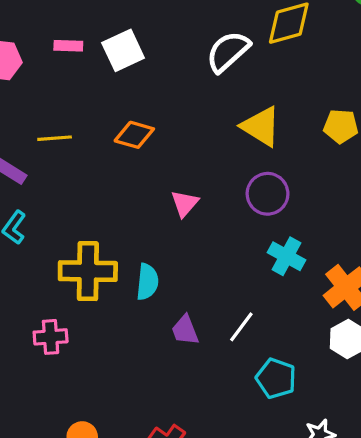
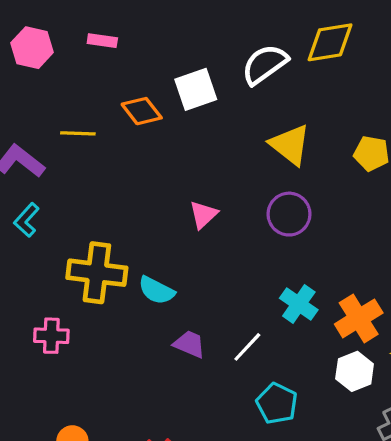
white square: (123, 50) -> (196, 89), moved
orange diamond: (134, 135) -> (142, 111), moved, turned 30
cyan cross: (287, 256) -> (299, 304), moved
cyan semicircle: (147, 282) -> (156, 290), turned 105
purple trapezoid: (185, 330) -> (189, 344), turned 128

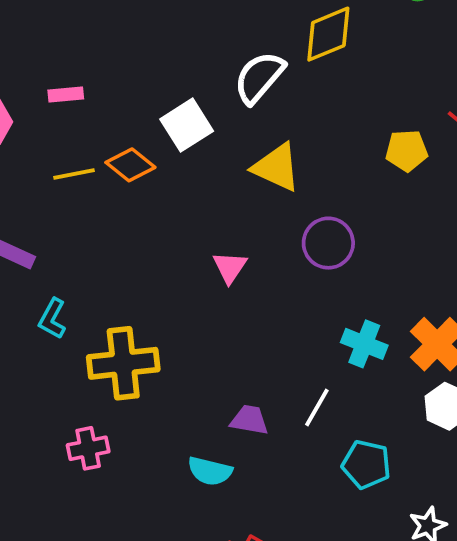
yellow line: (78, 133) -> (74, 174), moved
yellow triangle: (290, 145) -> (276, 167), moved
cyan L-shape: (27, 220) -> (52, 319), moved
cyan semicircle: (156, 290) -> (210, 471), moved

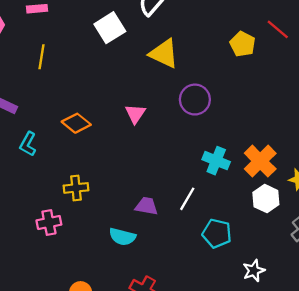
yellow pentagon: (407, 151) -> (243, 44), turned 30
orange diamond: (130, 165) -> (76, 123), moved
yellow line: (74, 174) -> (42, 57), turned -70
yellow cross: (123, 363) -> (76, 188), moved, size x0.6

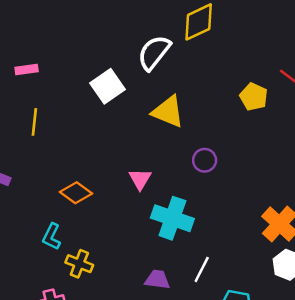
purple circle: (195, 100) -> (205, 160), size x0.7
cyan L-shape: (28, 144) -> (52, 237), moved
cyan cross: (216, 161) -> (172, 218), moved, size x1.4
yellow cross: (76, 188) -> (79, 264), turned 30

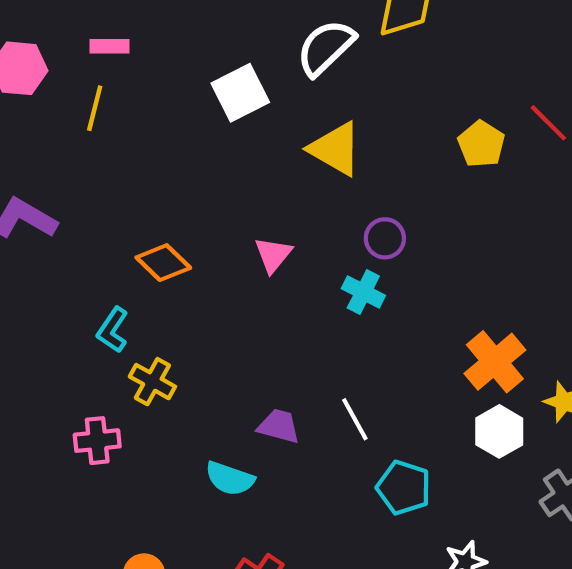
yellow line: (34, 122) -> (95, 108), moved
cyan cross: (172, 218) -> (363, 292), moved, size x0.6
white line: (202, 269) -> (355, 419), turned -64

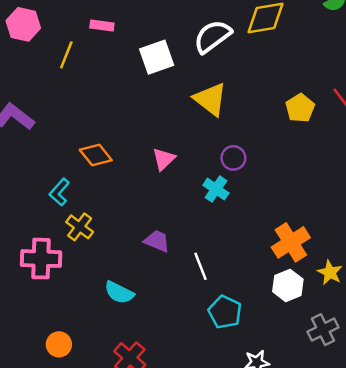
pink rectangle: (110, 46) -> (102, 26), moved
purple trapezoid: (279, 426) -> (157, 241), moved
pink cross: (97, 441) -> (41, 259), size x1.4

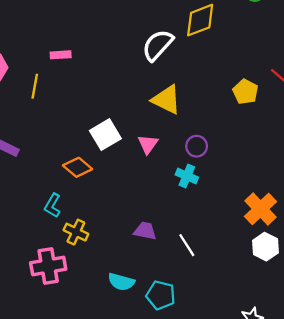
white square: (157, 57) -> (105, 135), moved
pink triangle: (164, 159) -> (148, 144), moved
cyan pentagon: (225, 312) -> (161, 295), moved

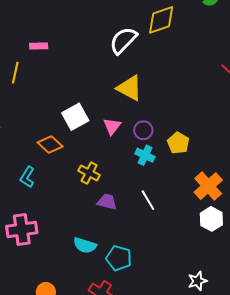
yellow pentagon: (245, 92) -> (178, 143), moved
purple circle: (197, 146) -> (143, 130), moved
yellow cross: (76, 232) -> (89, 173), moved
white line: (187, 245) -> (148, 200), moved

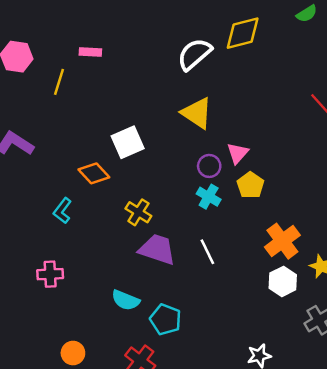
pink triangle: (112, 126) -> (238, 153), moved
purple trapezoid: (107, 202) -> (157, 249), size x1.5
pink cross: (22, 230) -> (50, 274), size x0.7

